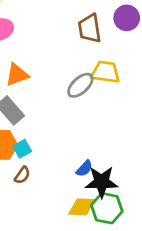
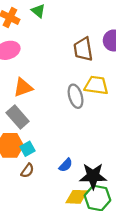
gray ellipse: (80, 85) -> (76, 96), turned -65
blue semicircle: (84, 169) -> (66, 165), moved

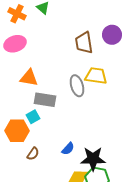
orange triangle: (23, 87) -> (29, 78), turned 30
gray rectangle: (18, 117) -> (45, 100), moved, turned -40
cyan square: (27, 149) -> (33, 117), moved

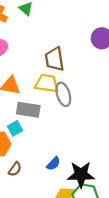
brown trapezoid: (84, 43) -> (55, 59), moved
yellow trapezoid: (96, 76) -> (47, 83), moved

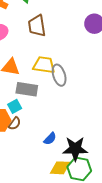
brown trapezoid: (55, 59) -> (37, 26), moved
brown semicircle: (15, 169) -> (15, 124), moved

